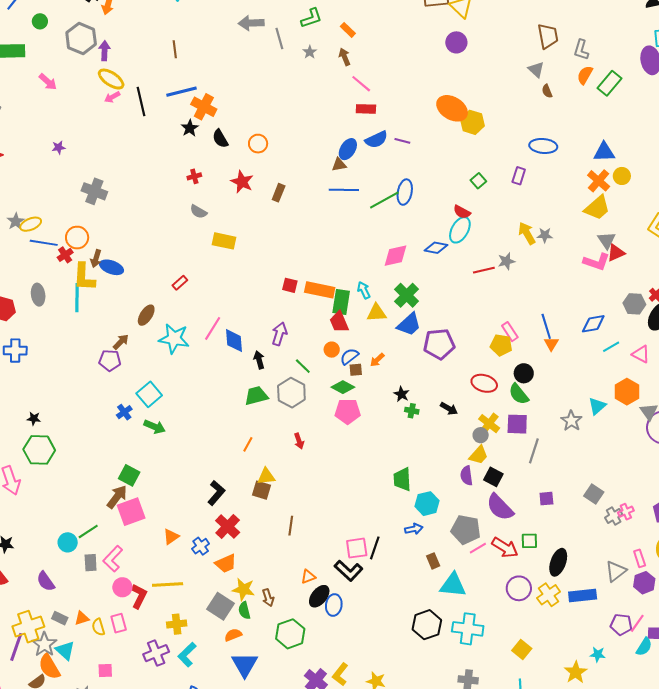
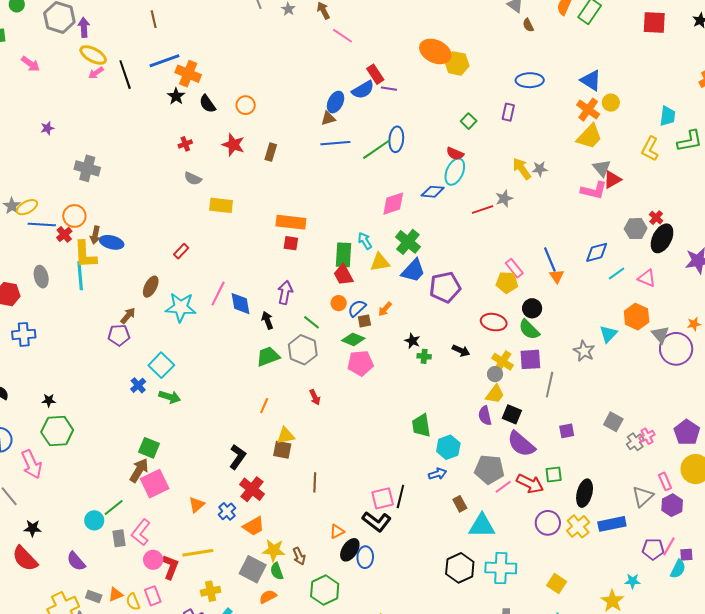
red rectangle: (366, 109) -> (375, 74), moved, turned 60
blue triangle: (604, 152) -> (591, 80), turned 40
orange rectangle: (320, 290) -> (291, 222), moved

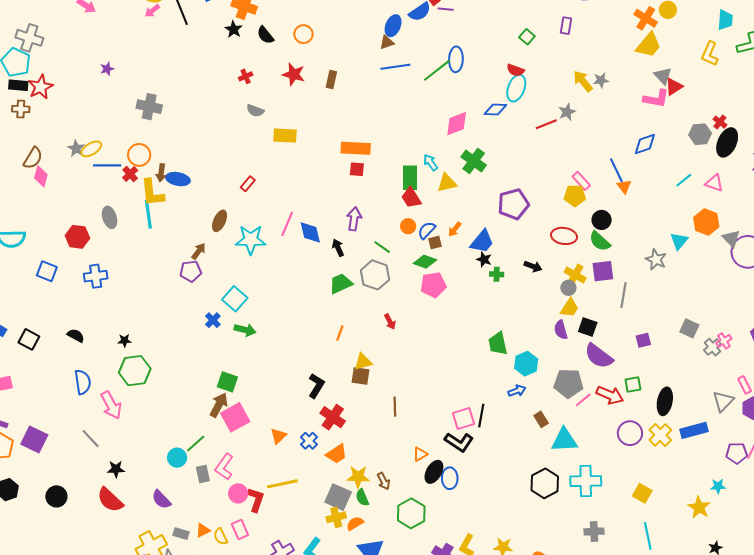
blue diamond: (597, 252) -> (645, 144), moved
blue trapezoid: (413, 271) -> (482, 242), moved
yellow cross: (211, 591) -> (336, 517), moved

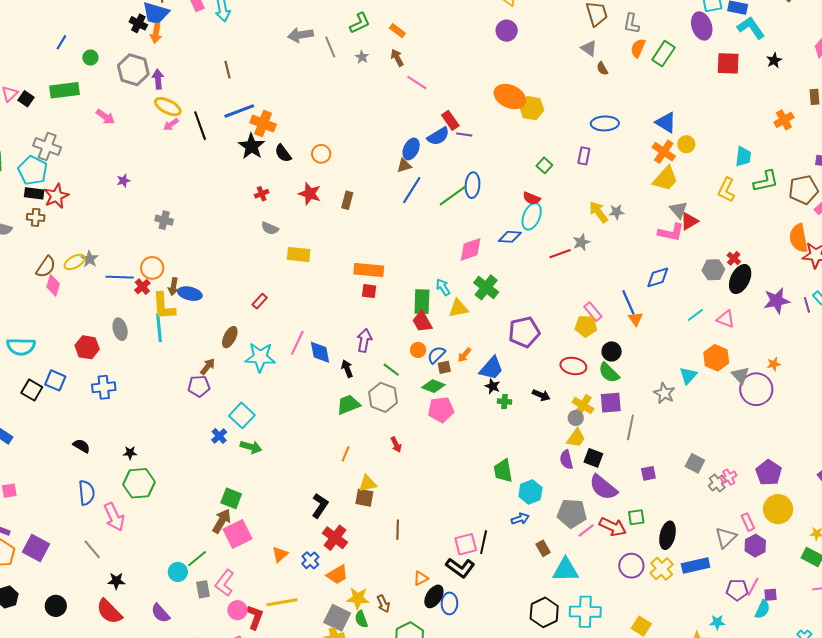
black star: (234, 29) -> (252, 146), size x1.5
blue line: (395, 67) -> (412, 190), turned -52
gray cross: (149, 107) -> (164, 220), size x0.7
yellow ellipse: (91, 149) -> (75, 262), moved
black square: (29, 339) -> (32, 390), moved

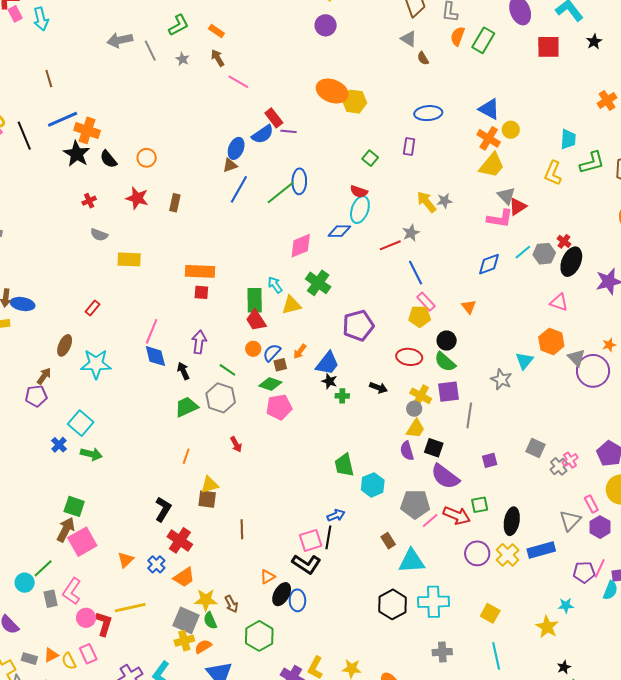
blue line: (628, 302) -> (416, 273), moved
cyan line: (695, 315) -> (523, 252), moved
pink line: (297, 343) -> (152, 331), moved
blue arrow: (520, 519) -> (336, 515), moved

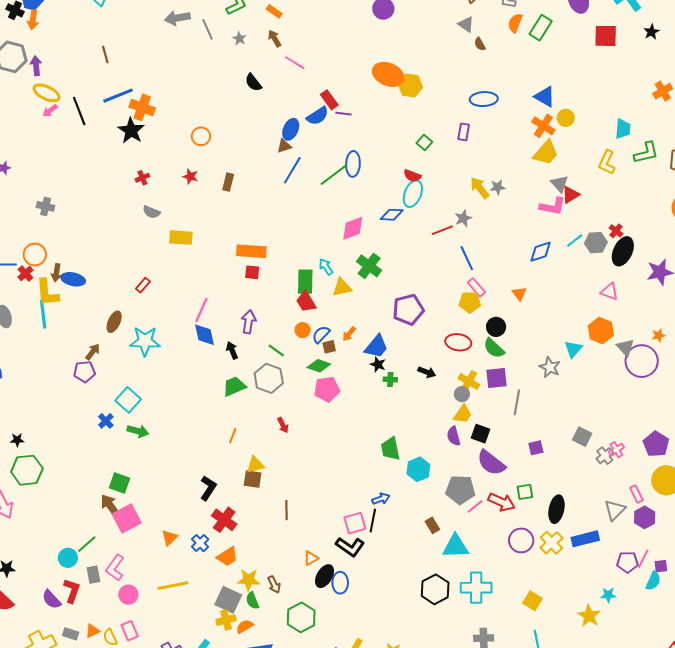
black semicircle: (108, 159) -> (253, 82), moved
red star: (137, 198) -> (190, 176), size x0.7
brown arrow: (66, 530) -> (110, 506), turned -65
red L-shape: (104, 624) -> (72, 591), moved

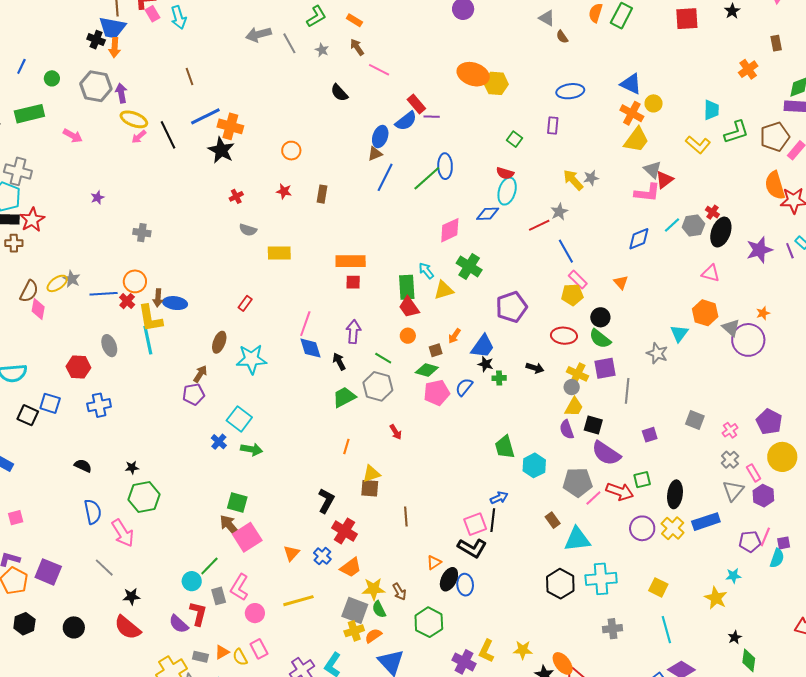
yellow L-shape: (607, 162) -> (698, 145), turned -70
blue semicircle: (321, 334) -> (464, 387), moved
gray cross: (605, 456) -> (730, 460), moved

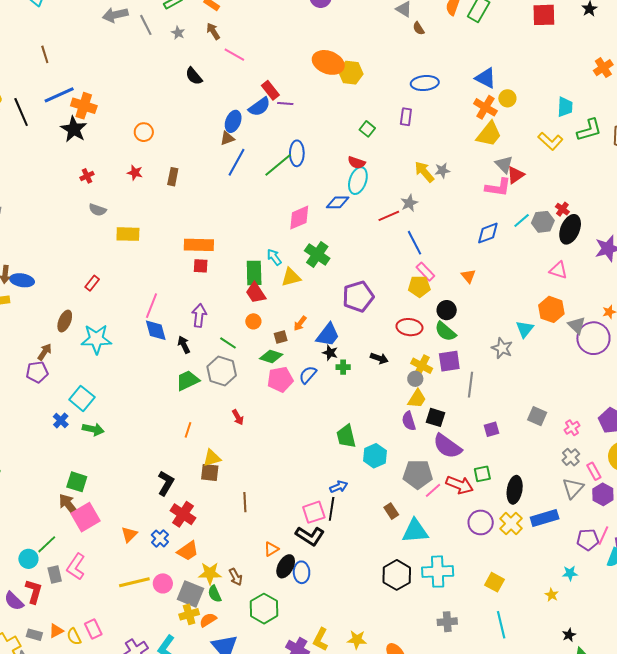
yellow star: (716, 598) -> (552, 595), size x0.6
pink circle: (255, 613) -> (163, 583), moved

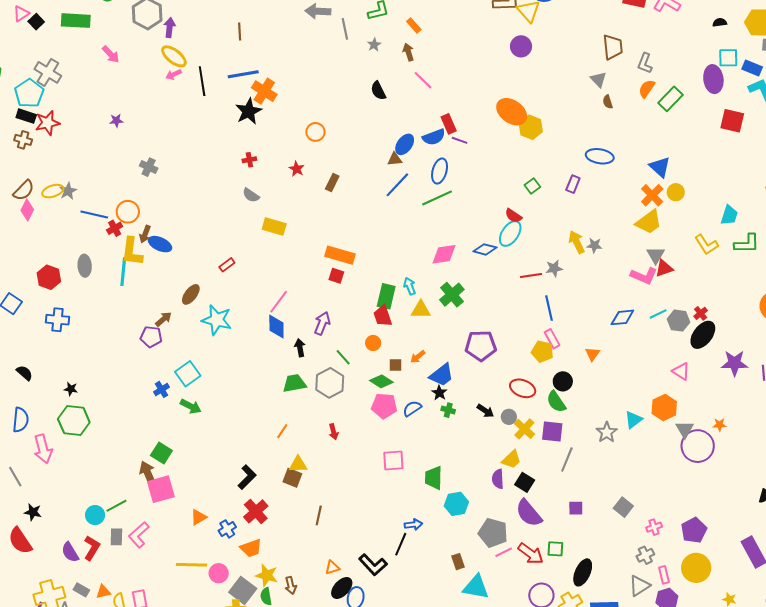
blue ellipse: (297, 153) -> (440, 171), moved
gray circle: (415, 379) -> (509, 417), moved
pink square: (314, 512) -> (393, 461), moved

